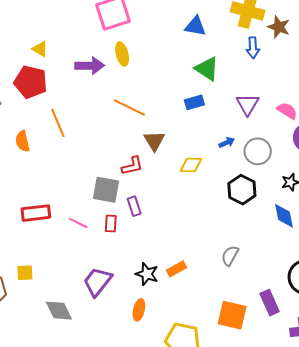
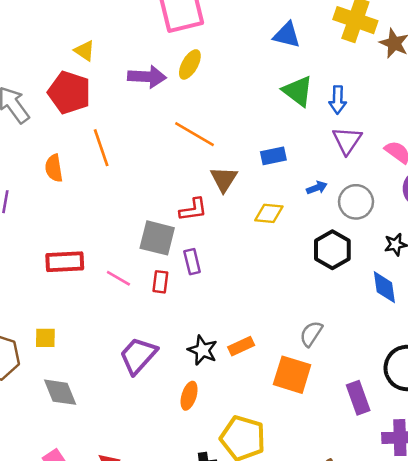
blue arrow: (253, 48) -> (338, 100), moved
yellow ellipse: (122, 54) -> (190, 64), turned 40
blue rectangle: (194, 102) -> (273, 156), moved
gray diamond: (59, 311) -> (60, 392), moved
orange square: (232, 315) -> (292, 375), moved

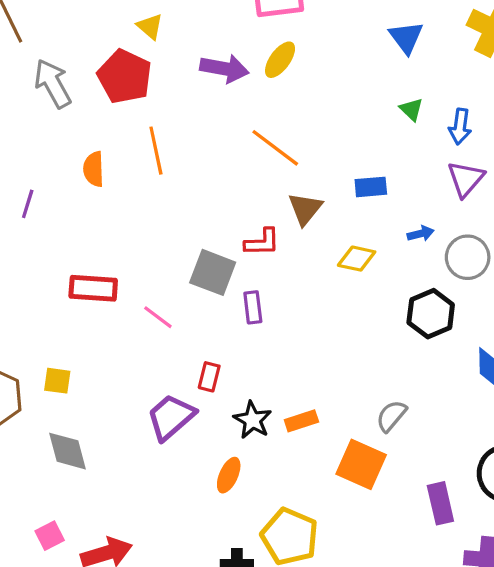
blue triangle: (287, 35) -> (406, 37), turned 32
green triangle: (298, 91) -> (411, 109), size x0.6
red rectangle: (160, 282) -> (209, 377), moved

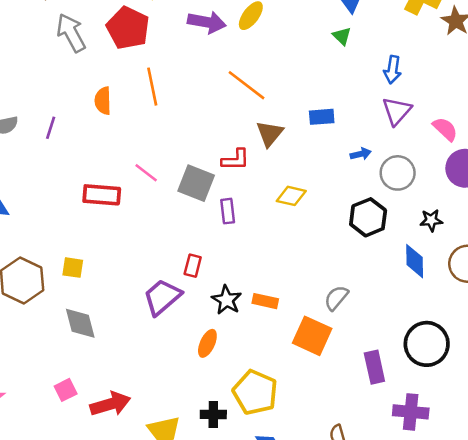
green triangle: (411, 109) -> (342, 36), moved
yellow diamond: (357, 259) -> (291, 196), moved
pink line: (158, 317) -> (146, 173), moved
orange rectangle: (301, 421) -> (265, 301), turned 30

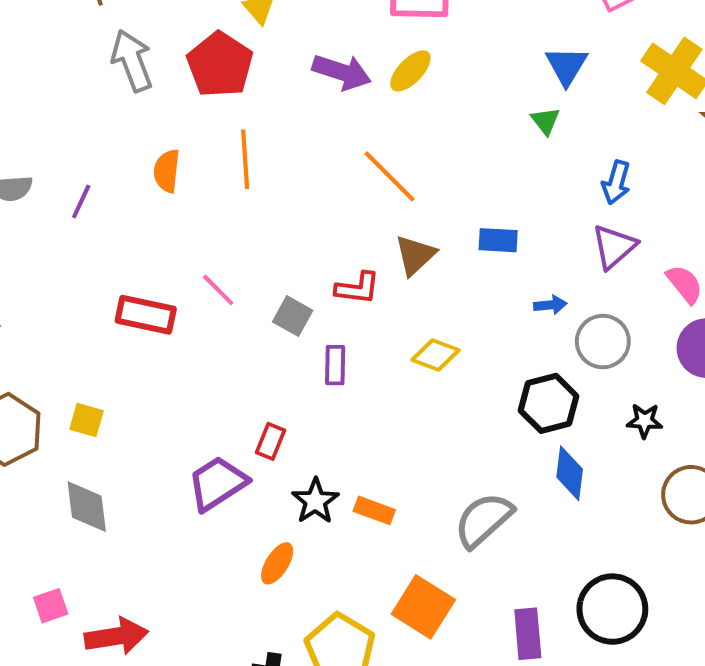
gray square: (196, 183) -> (293, 316), size x0.7
blue diamond: (415, 261) -> (570, 473), moved
gray semicircle: (336, 298) -> (484, 520), size x1.5
orange square: (312, 336) -> (423, 607), moved

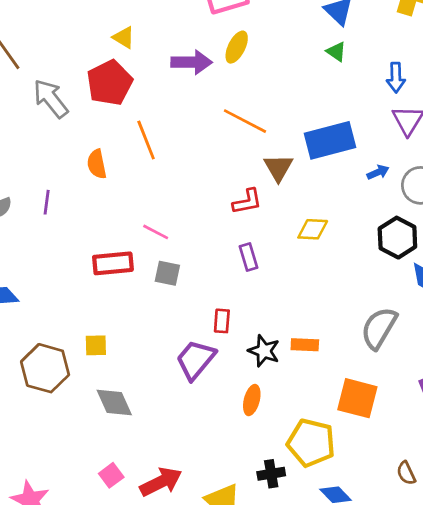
red pentagon: (220, 65) -> (110, 83), turned 30
blue rectangle: (498, 240) -> (330, 140), size x1.8
gray square: (293, 316) -> (167, 273), moved

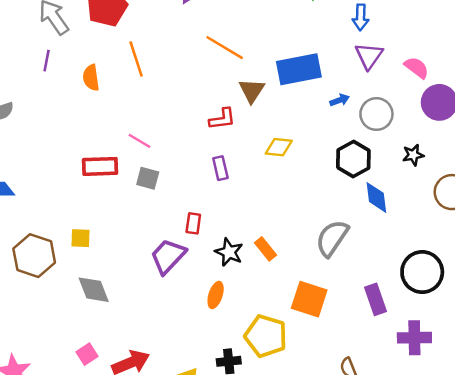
purple line: (47, 202) -> (47, 61), moved
orange rectangle: (305, 345) -> (266, 249), turned 45

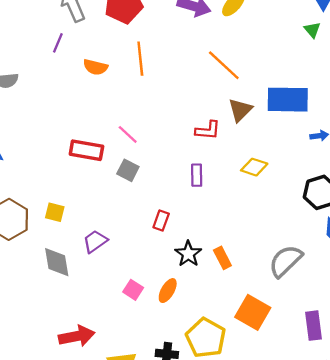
orange semicircle: (91, 78) -> (95, 67), turned -80
purple trapezoid: (168, 256) -> (95, 241), moved, size x0.7
pink square: (87, 354) -> (133, 290), moved, turned -36

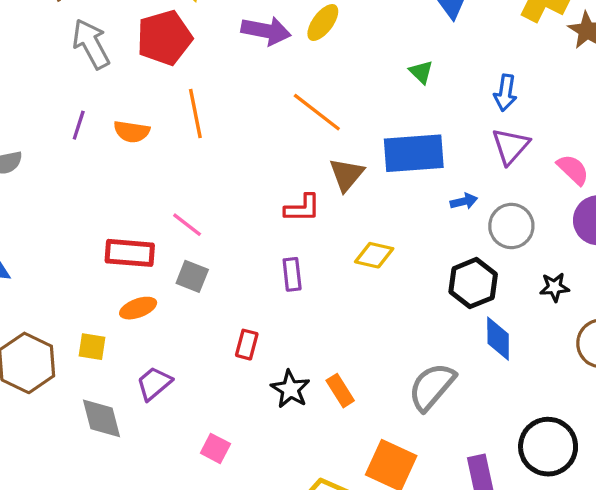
green triangle: (312, 30) -> (421, 72), moved
purple line: (58, 43) -> (79, 125), moved
orange ellipse: (168, 291) -> (138, 308), moved, turned 45

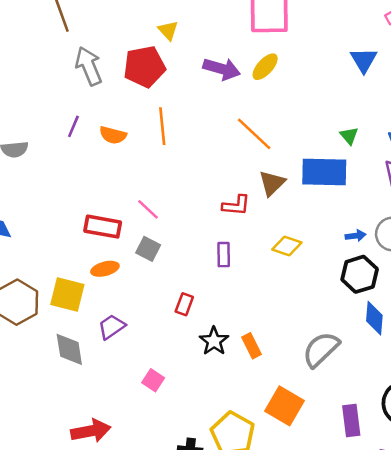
green triangle: (421, 72) -> (349, 136), moved
blue arrow: (464, 201) -> (356, 236), moved
yellow square: (92, 347) -> (67, 295), size x1.6

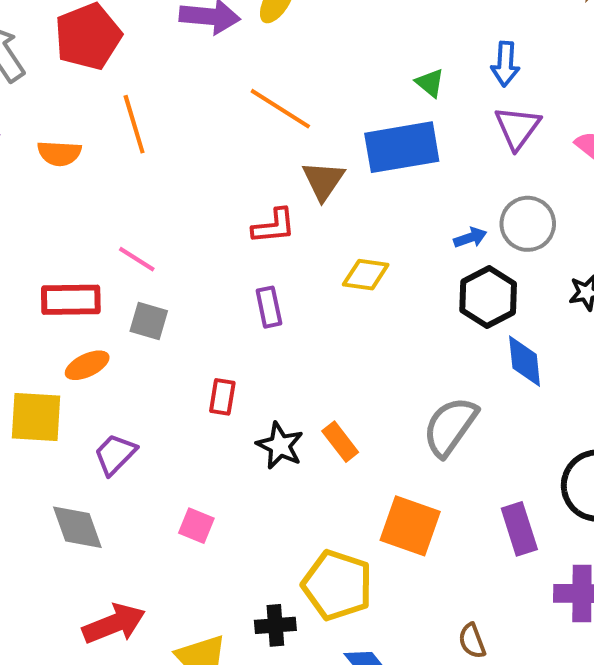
gray diamond: (69, 349) -> (77, 527), moved

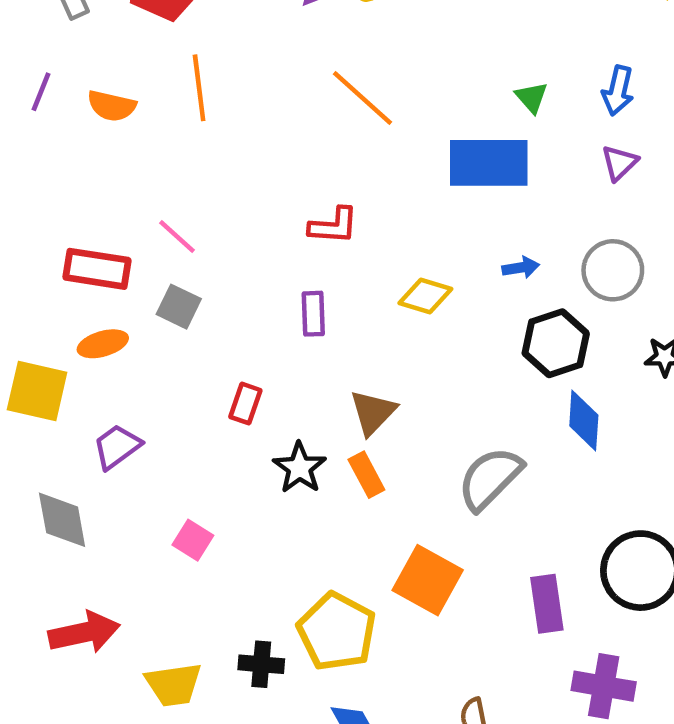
purple triangle: (518, 128) -> (619, 163), size x0.7
brown triangle: (323, 181) -> (373, 412), moved
blue arrow: (470, 238) -> (521, 268), moved

